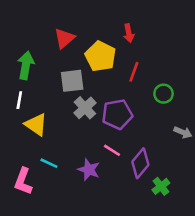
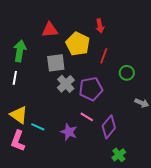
red triangle: (64, 38) -> (50, 30), turned 36
yellow triangle: (36, 125) -> (19, 115), moved
green cross: (161, 186) -> (119, 155), moved

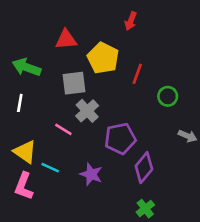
red arrow: (100, 26) -> (131, 21), moved, turned 32
green arrow: (20, 51) -> (26, 67), turned -80
purple pentagon: (91, 89) -> (120, 139), moved
pink line: (87, 117) -> (63, 129), moved
green cross: (119, 155) -> (145, 209), moved

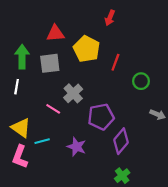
green arrow: (26, 67) -> (22, 57), turned 70
gray square: (74, 83) -> (50, 63), moved
cyan line: (50, 168) -> (42, 141), turned -40

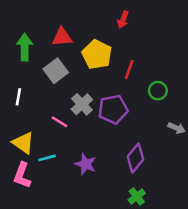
green arrow: (22, 57) -> (25, 47), moved
gray square: (50, 63) -> (56, 71), turned -30
purple pentagon: (101, 117) -> (113, 109), moved

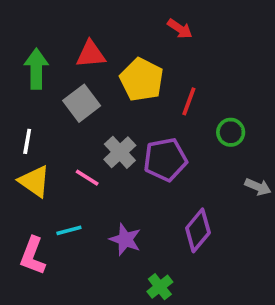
red arrow: (123, 20) -> (180, 29), turned -77
yellow triangle: (23, 143) -> (34, 181), moved
green cross: (137, 196) -> (160, 287), moved

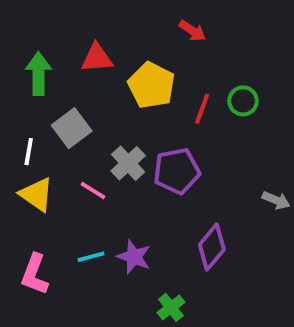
gray square: (82, 103) -> (72, 128), moved
green circle: (231, 132) -> (243, 101), moved
cyan line: (69, 230) -> (91, 257), moved

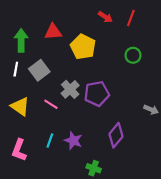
red line: (202, 109) -> (131, 18), moved
white line: (29, 152) -> (16, 69), moved
cyan line: (91, 257) -> (50, 140), turned -56
green cross: (171, 307) -> (94, 168), turned -32

